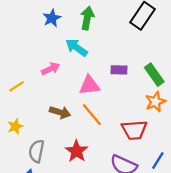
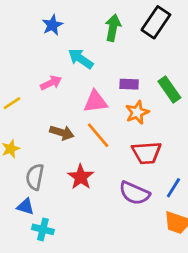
green arrow: (87, 18) -> (113, 28), moved
orange star: (155, 102) -> (137, 112), moved

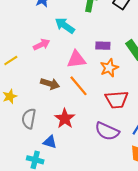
blue triangle: (25, 207) -> (50, 142), moved

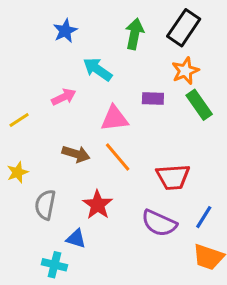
orange star: (109, 68) -> (185, 71), moved

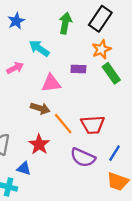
brown arrow: (76, 154) -> (40, 108), moved
orange line: (118, 157) -> (63, 124), moved

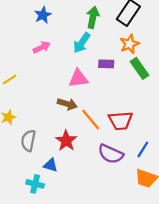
cyan arrow: (39, 48) -> (82, 43), moved, turned -90
pink arrow: (15, 68) -> (42, 47), moved

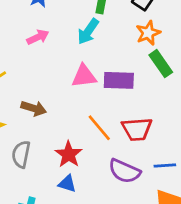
purple rectangle: (106, 64) -> (119, 80), moved, size x1.5
brown arrow: (67, 104) -> (34, 108), moved
blue line: (143, 150) -> (165, 165), turned 54
blue triangle: (51, 165) -> (67, 184), moved

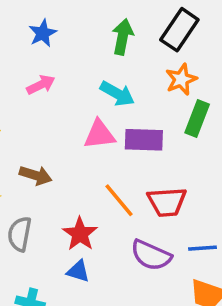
cyan arrow: (88, 31) -> (117, 94), moved, turned -96
green rectangle: (161, 64) -> (197, 118), turned 56

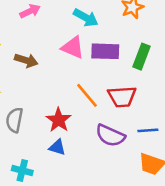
green rectangle: (197, 118) -> (141, 57), moved
pink triangle: (99, 134) -> (73, 47), turned 30
brown arrow: (36, 175) -> (26, 60), moved

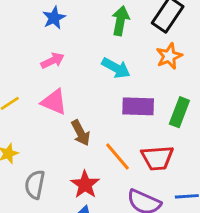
pink triangle: (73, 47) -> (54, 102), moved
brown arrow: (26, 60) -> (81, 133), moved, turned 45

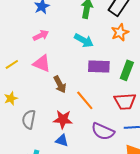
red trapezoid: (157, 158) -> (125, 101), moved
red star: (85, 185) -> (63, 119), turned -30

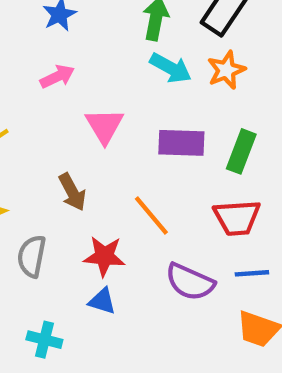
cyan arrow: (84, 40) -> (171, 68), moved
pink triangle: (42, 63) -> (104, 126), moved, turned 36
brown arrow: (60, 84) -> (72, 192), moved

